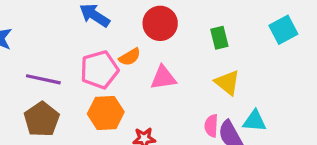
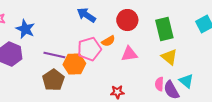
green rectangle: (219, 38) -> (164, 29), size x1.6
orange hexagon: (106, 113) -> (74, 64), moved
cyan triangle: (255, 121) -> (186, 81), turned 35

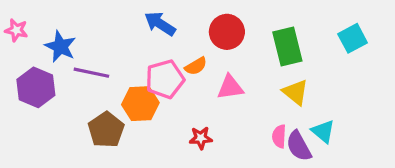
purple line: (54, 55) -> (91, 73), moved
red star: (117, 92) -> (201, 138), moved

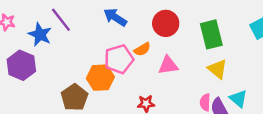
purple line: (91, 73) -> (61, 20), moved, turned 40

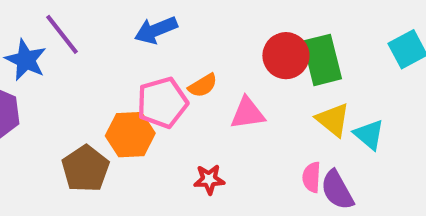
blue arrow: (115, 17) -> (156, 30), turned -55
red circle: (166, 23) -> (286, 56), moved
cyan triangle: (238, 99) -> (369, 135), moved

